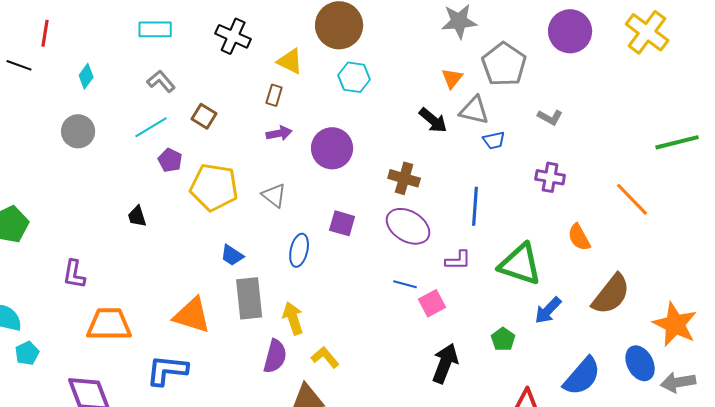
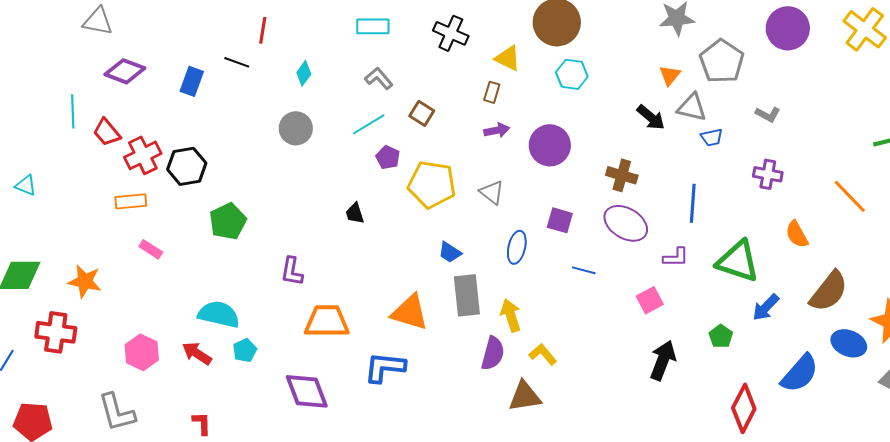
blue line: (405, 284) -> (584, 270), moved
blue ellipse: (640, 363) -> (849, 343), moved, turned -40

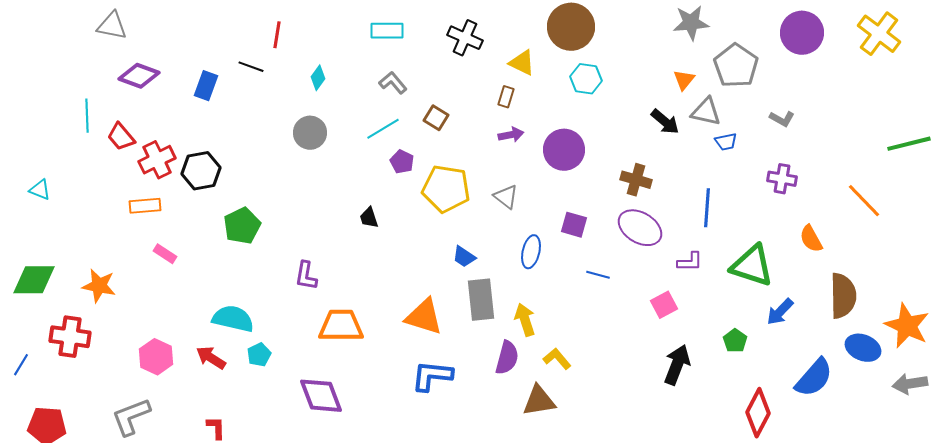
brown semicircle: (829, 291) -> (843, 296), turned -39
blue L-shape: (385, 367) -> (432, 376), moved
gray L-shape: (117, 412) -> (131, 417), turned 84

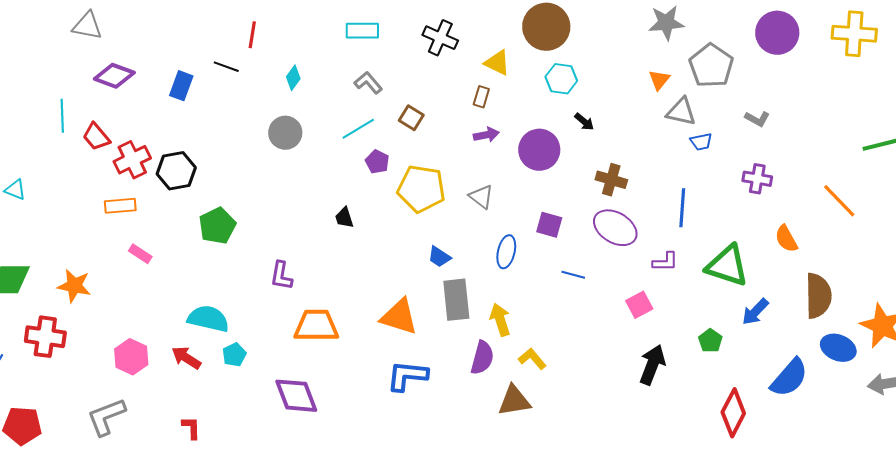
yellow cross: (879, 34) -> (854, 34), turned -33
black arrow: (665, 122) -> (584, 122), moved, size x0.7

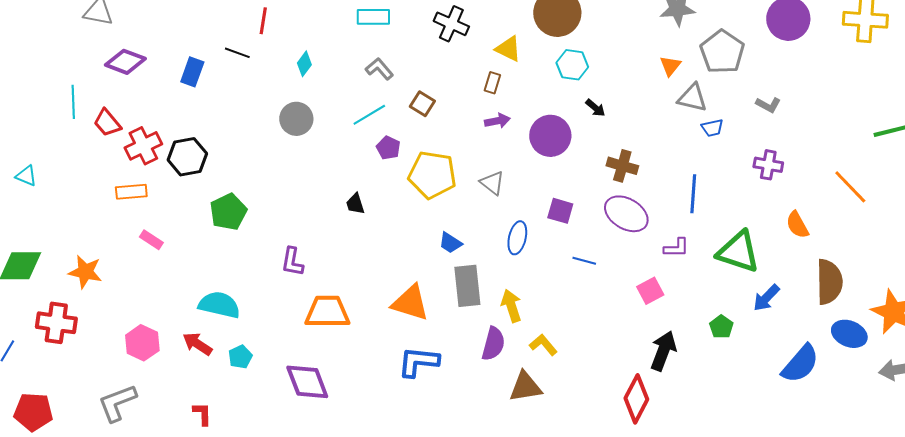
cyan pentagon: (234, 355) -> (240, 357), moved
red diamond: (733, 413) -> (636, 399), moved

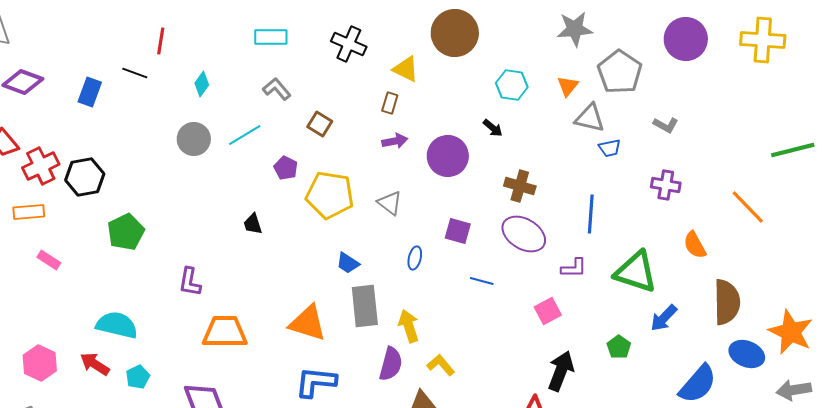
cyan hexagon: (572, 65) -> (512, 85), moved
cyan line: (369, 115) -> (245, 135), moved
blue ellipse: (517, 238) -> (415, 258), size x0.7

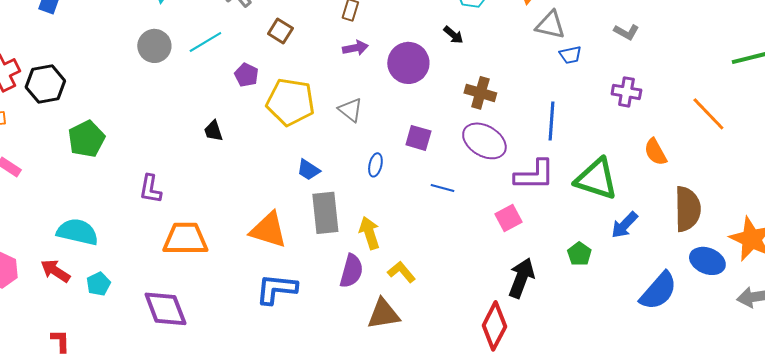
purple L-shape: (574, 268) -> (534, 175), size x1.6

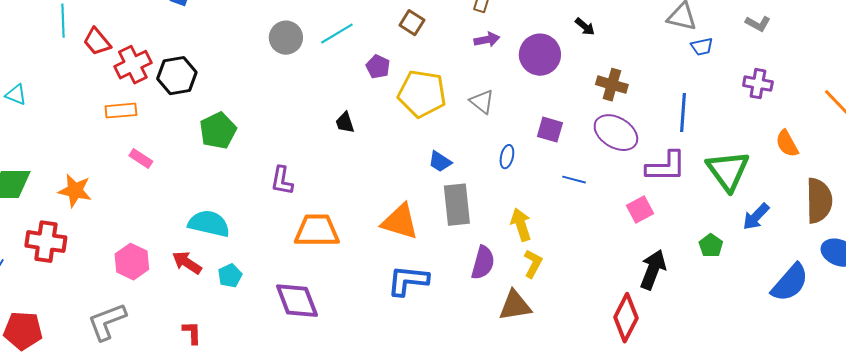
green triangle: (596, 179) -> (728, 171), turned 36
yellow arrow: (369, 233) -> (521, 225), moved
yellow L-shape: (401, 272) -> (533, 264), turned 68

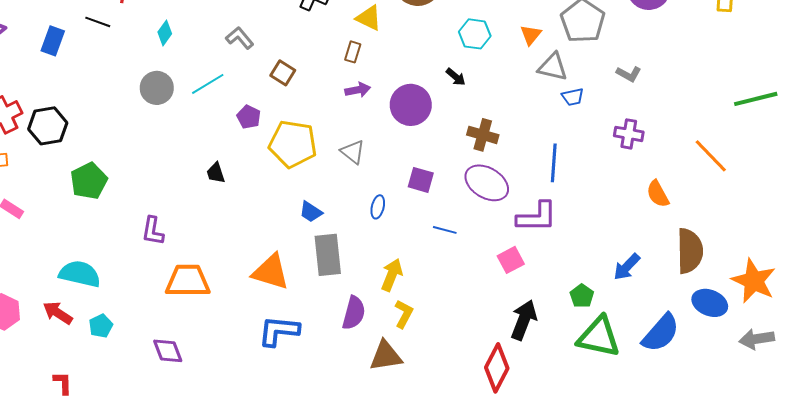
green triangle: (728, 171) -> (599, 337), moved, turned -42
yellow arrow: (521, 225) -> (392, 275), turned 40
purple diamond: (297, 301) -> (168, 351), size x0.7

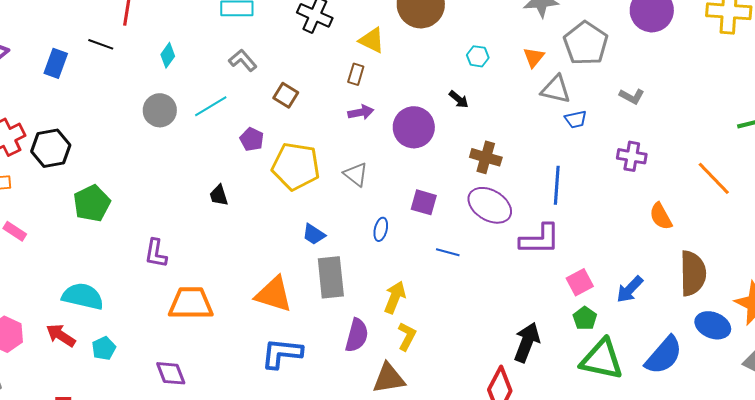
cyan hexagon: (475, 34) -> (478, 56), size x0.7
pink square: (511, 260) -> (580, 282), moved

